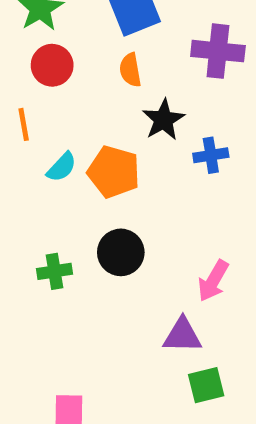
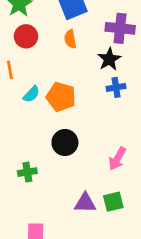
black star: (163, 120) -> (109, 59), moved
green cross: (54, 271) -> (27, 172), moved
purple triangle: (182, 335) -> (85, 203), moved
green square: (206, 385) -> (113, 202), moved

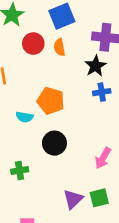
red circle: (26, 36) -> (33, 44), moved
cyan semicircle: (31, 94) -> (25, 117), moved, turned 56
purple triangle: (85, 203) -> (73, 199), turned -45

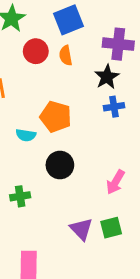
purple triangle: (73, 199) -> (81, 229), turned -30

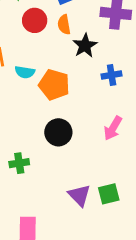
black star: (107, 77) -> (85, 46), moved
cyan semicircle: (26, 135) -> (25, 72), moved
pink arrow: (115, 182) -> (113, 128), moved

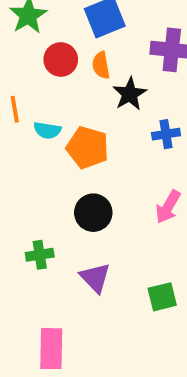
purple triangle: (79, 195) -> (95, 278), moved

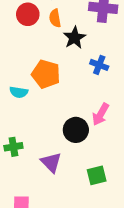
cyan semicircle: (47, 130) -> (19, 92), moved
blue cross: (166, 134) -> (99, 65), turned 30
black circle: (93, 213) -> (76, 130), moved

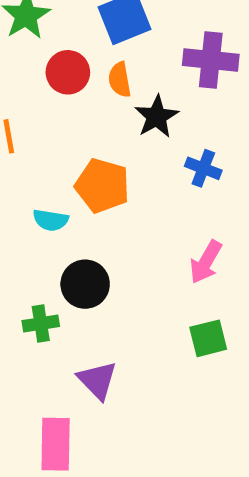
black circle: (76, 130) -> (85, 284), moved
purple triangle: (51, 162) -> (97, 380), moved
green square: (97, 175) -> (208, 338), moved

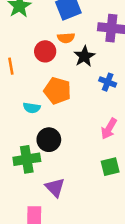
red circle: (68, 72) -> (45, 51), moved
orange semicircle: (120, 80) -> (66, 38), turned -84
green cross: (41, 324) -> (27, 159), size x1.5

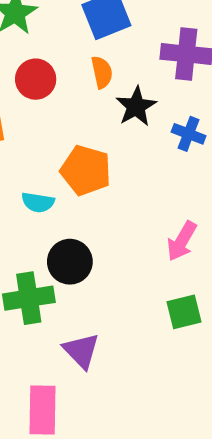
orange semicircle: (66, 38) -> (102, 72), turned -98
red circle: (45, 51) -> (36, 79), moved
blue cross: (108, 82) -> (189, 134), moved

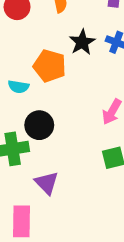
black star: (136, 106) -> (82, 42), moved

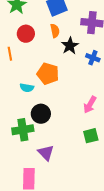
black star: (82, 42) -> (70, 46), moved

